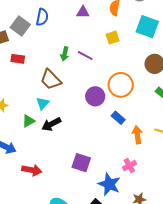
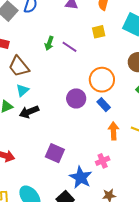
brown trapezoid: (51, 80) -> (19, 66), moved
purple circle: (95, 96) -> (76, 98), moved
blue rectangle: (118, 118) -> (104, 105), moved

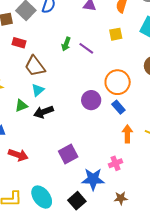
purple square: (55, 153) -> (68, 154), turned 36
blue star: (81, 177) -> (93, 179), turned -30

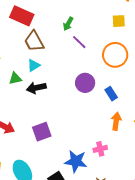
red rectangle: (19, 43) -> (22, 16), size x1.6
purple line: (86, 48) -> (79, 42), moved
orange circle: (118, 82) -> (115, 55), moved
purple square: (68, 154) -> (42, 132), moved

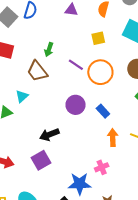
brown trapezoid: (34, 41) -> (37, 71), moved
purple line: (79, 42) -> (76, 65), moved
black arrow: (36, 88) -> (49, 135), moved

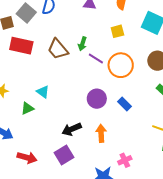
green arrow: (49, 49) -> (82, 44), moved
brown trapezoid: (37, 71) -> (58, 49), moved
cyan triangle: (22, 96) -> (43, 92), turned -40
orange arrow: (113, 138) -> (101, 133), moved

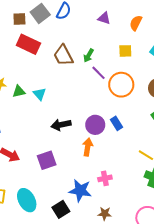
purple circle: (97, 99) -> (95, 125), moved
green triangle: (27, 108) -> (19, 91), moved
black arrow: (72, 129) -> (61, 125), moved

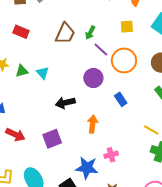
red rectangle: (28, 44) -> (21, 32), moved, size x0.7
brown trapezoid: (63, 55) -> (65, 33), turned -125
purple circle: (95, 125) -> (93, 78), moved

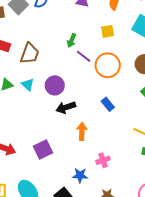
brown trapezoid: (65, 33) -> (30, 54), moved
purple circle: (93, 78) -> (55, 85), moved
black arrow: (65, 103) -> (66, 107), moved
blue star: (87, 168) -> (80, 175), size x0.7

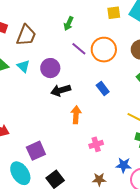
yellow square: (108, 31) -> (114, 13), moved
purple line: (84, 56) -> (79, 49), moved
purple square: (43, 149) -> (36, 151), moved
blue star: (80, 175) -> (124, 165), moved

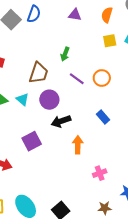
brown trapezoid: (26, 35) -> (39, 73), moved
orange circle: (104, 50) -> (102, 78), size x0.7
purple square: (36, 151) -> (32, 141), moved

